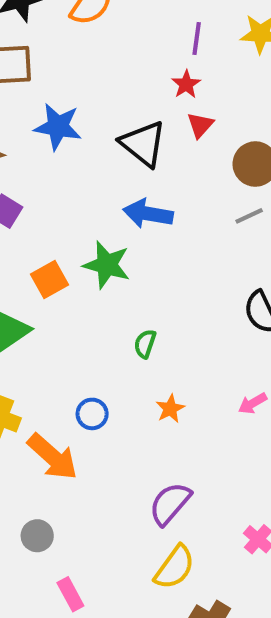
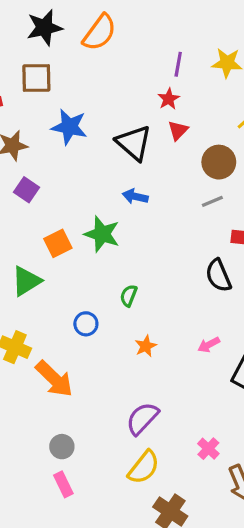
blue arrow: (148, 214) -> (135, 196), size x0.7
blue circle: (92, 414) -> (86, 324), moved
gray circle: (37, 536) -> (62, 447), moved

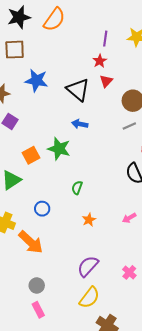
blue circle: (86, 324) -> (42, 209), moved
pink cross: (208, 449) -> (129, 272), moved

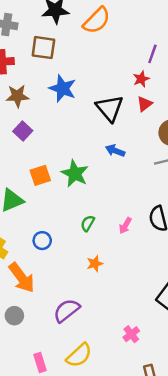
blue arrow: (80, 124) -> (115, 151), moved
pink arrow: (129, 218) -> (125, 226), moved, turned -40
purple semicircle: (88, 266) -> (67, 310), moved
gray circle: (37, 286) -> (14, 316), moved
pink rectangle: (38, 310) -> (40, 363), moved

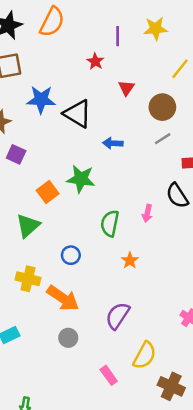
red star: (141, 79) -> (95, 61), moved
black triangle: (110, 108) -> (78, 114), moved
green semicircle: (88, 223) -> (110, 223), size x1.5

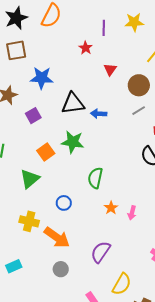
black triangle: (78, 114) -> (73, 103), moved, turned -40
purple square: (16, 154) -> (33, 116), moved, turned 35
pink arrow: (147, 213) -> (132, 213), moved

